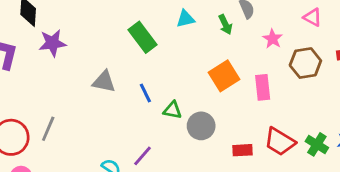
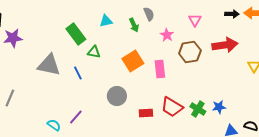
pink triangle: (313, 17) -> (195, 20), turned 32
gray triangle: (104, 82) -> (49, 65), size x1.4
green triangle: (173, 110) -> (94, 52), moved

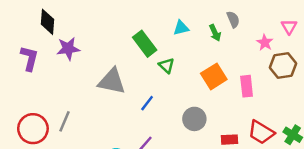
pink star: (167, 35) -> (265, 42), moved
green triangle: (94, 52) -> (166, 66), turned 32
blue line: (78, 73) -> (147, 103), moved, turned 64

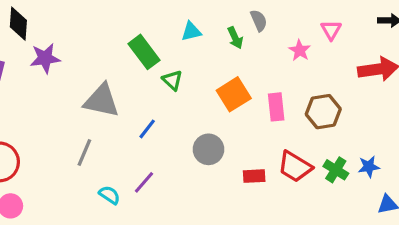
brown hexagon: (283, 66) -> (323, 112), moved
gray line: (65, 121) -> (84, 152), moved

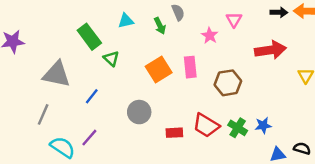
pink rectangle: (276, 107) -> (190, 67), moved
cyan semicircle: (109, 195) -> (63, 147), size x1.5

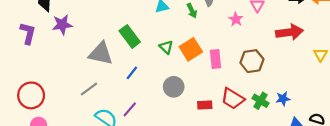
green rectangle: (89, 37) -> (130, 36), moved
green triangle: (111, 59) -> (166, 47), moved
pink rectangle: (190, 67) -> (215, 59), moved
gray line: (43, 114) -> (89, 89), turned 30

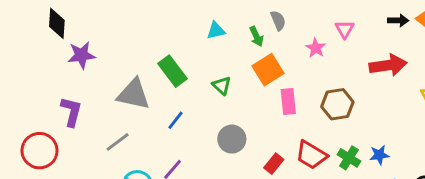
purple L-shape: (28, 33) -> (71, 112), moved
orange square: (191, 49) -> (268, 70), moved
red rectangle: (205, 105) -> (274, 164), turned -48

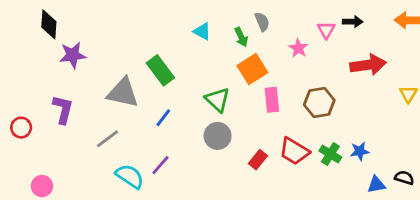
black arrow: (398, 20) -> (353, 22), moved
cyan triangle: (216, 31) -> (202, 31), turned 42
green triangle: (222, 86) -> (218, 100), moved, size x1.4
red circle: (40, 151) -> (21, 128), moved, size x0.6

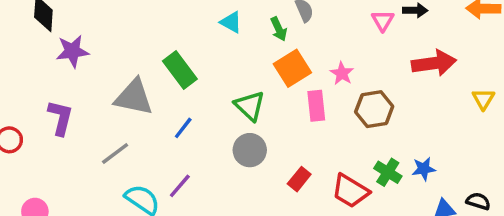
pink star: (298, 48) -> (342, 73), moved
red trapezoid: (294, 151) -> (350, 191), moved

